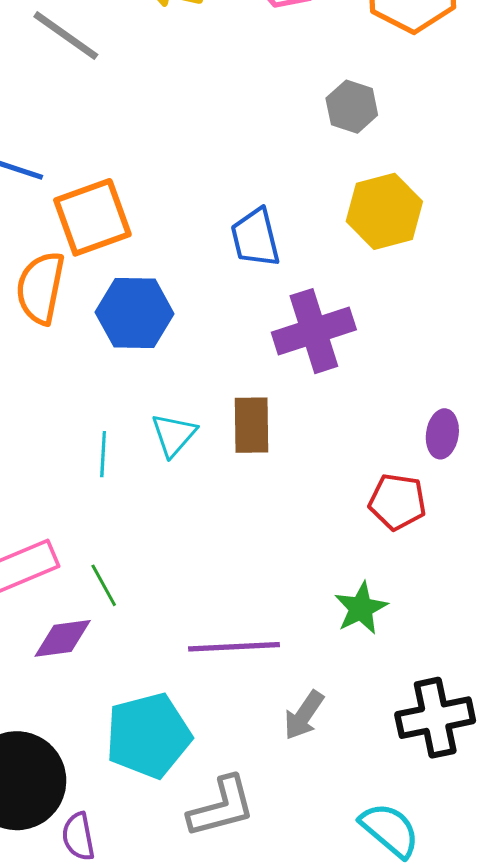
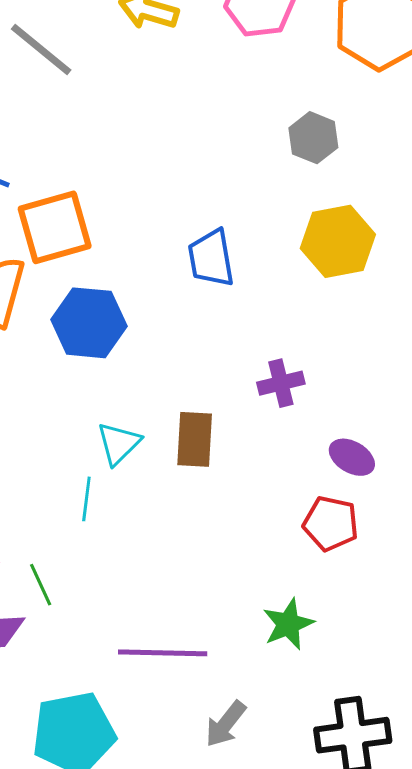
purple cross: (314, 331) -> (281, 383), moved, size x0.6
purple ellipse: (442, 434) -> (352, 457), moved, turned -72
cyan line: (103, 454) -> (86, 499), moved

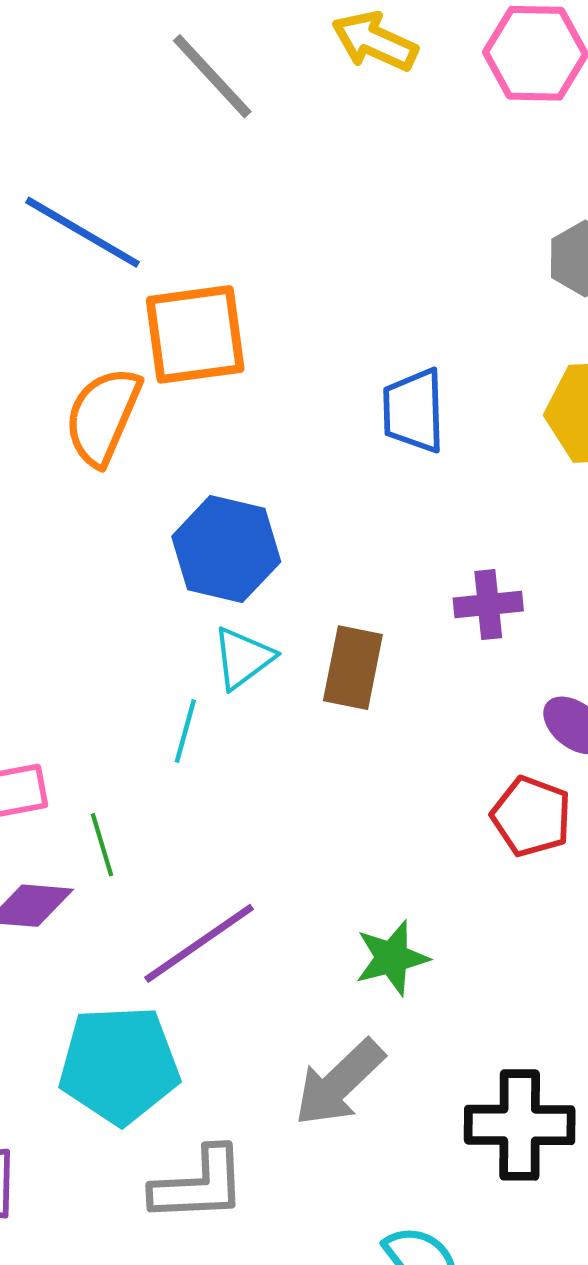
blue hexagon: (89, 323) -> (226, 549), moved
green star: (288, 624) -> (392, 958), moved
purple line: (163, 653) -> (199, 943), moved, turned -44
gray arrow: (226, 724) -> (339, 1083), size x1.4

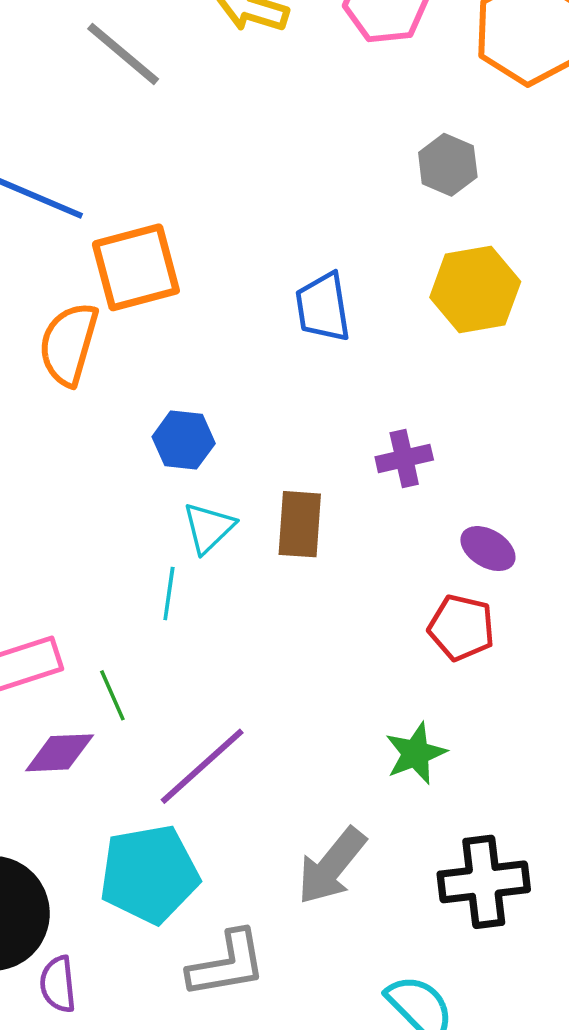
blue hexagon: (226, 549) -> (184, 440), size x0.7
green star: (392, 958) -> (416, 753), moved

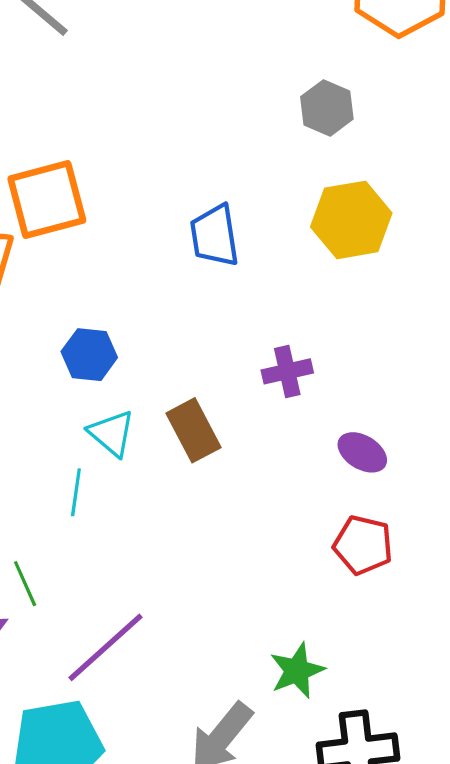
brown rectangle: (300, 524) -> (193, 430), turned -32
cyan triangle: (209, 528) -> (112, 433), turned -36
red pentagon: (461, 628) -> (363, 545), moved
green star: (416, 753) -> (297, 671), moved

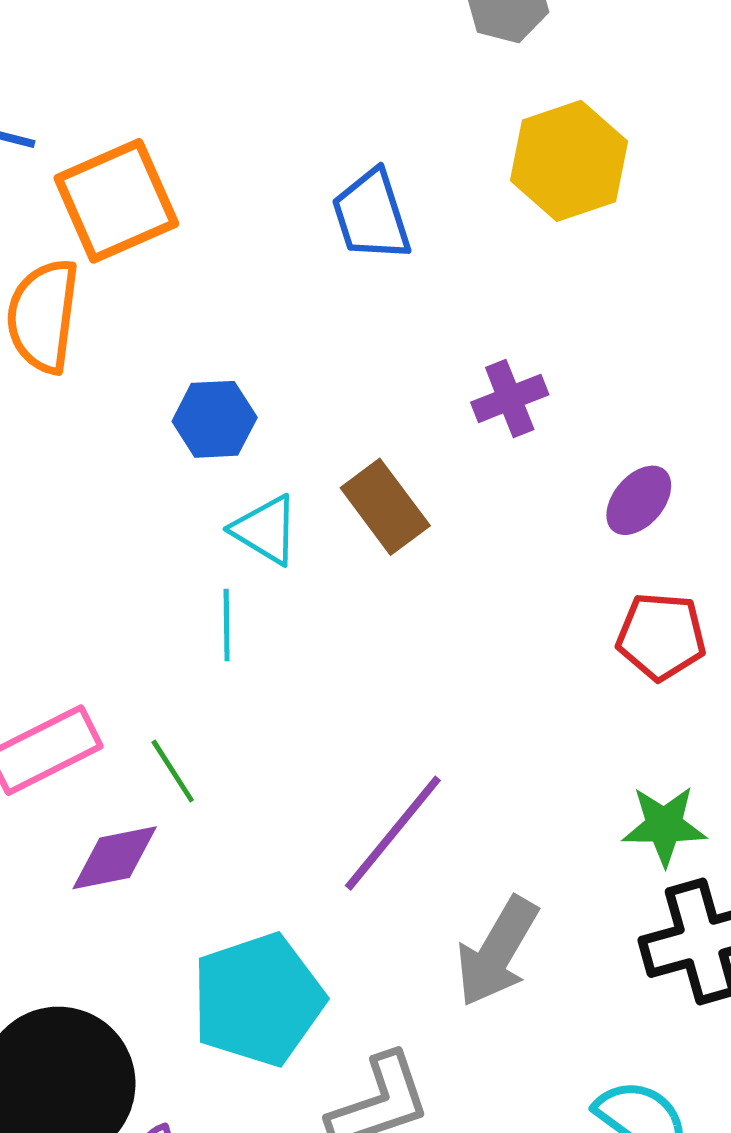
purple ellipse: (362, 452) -> (639, 500), turned -72
purple line: (106, 647) -> (393, 833), moved
green star: (297, 671) -> (664, 826), moved, turned 30

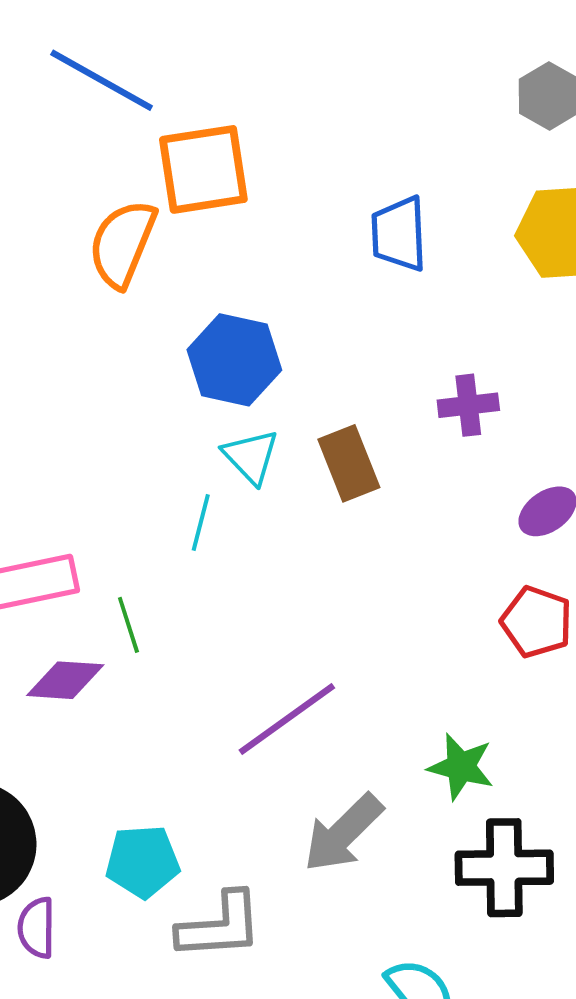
blue hexagon: (215, 419) -> (234, 360), size x1.4
green star: (664, 826) -> (461, 767), moved
cyan pentagon: (258, 1000) -> (143, 862), moved, size x0.7

